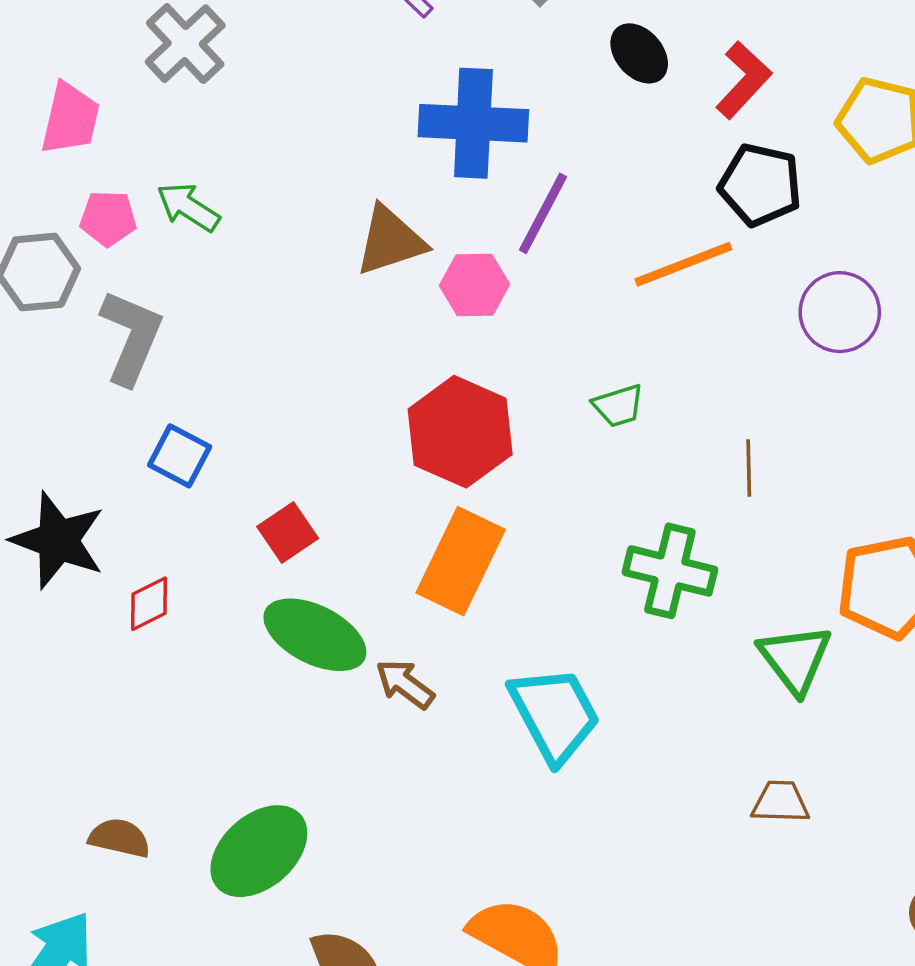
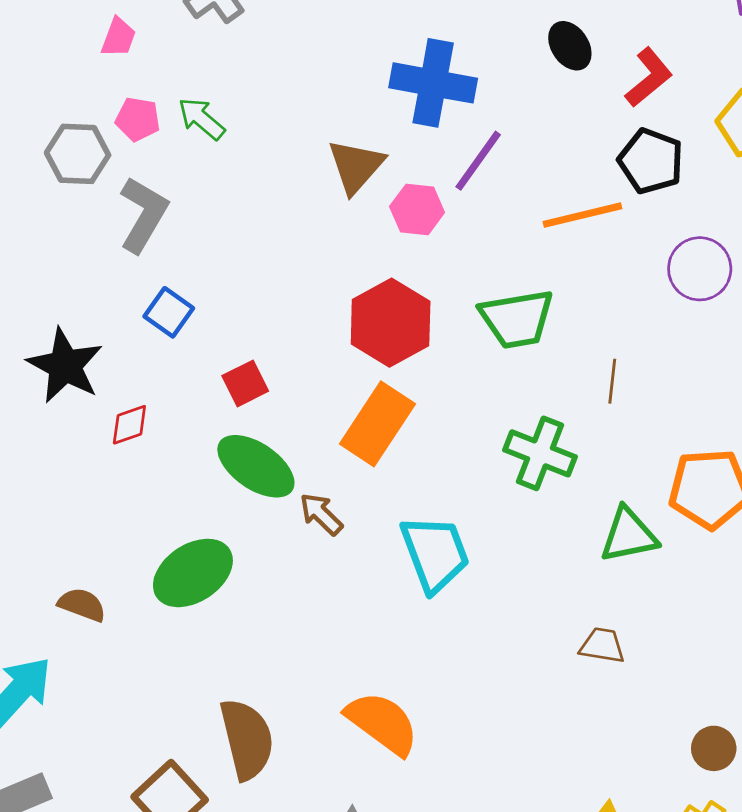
pink trapezoid: (70, 119) -> (118, 37), size x0.7
brown triangle: (390, 241) -> (356, 166), turned -38
green trapezoid: (618, 406) -> (517, 319), size x1.8
green triangle: (795, 659) -> (629, 535), turned 48
green ellipse: (259, 851) -> (193, 573), moved

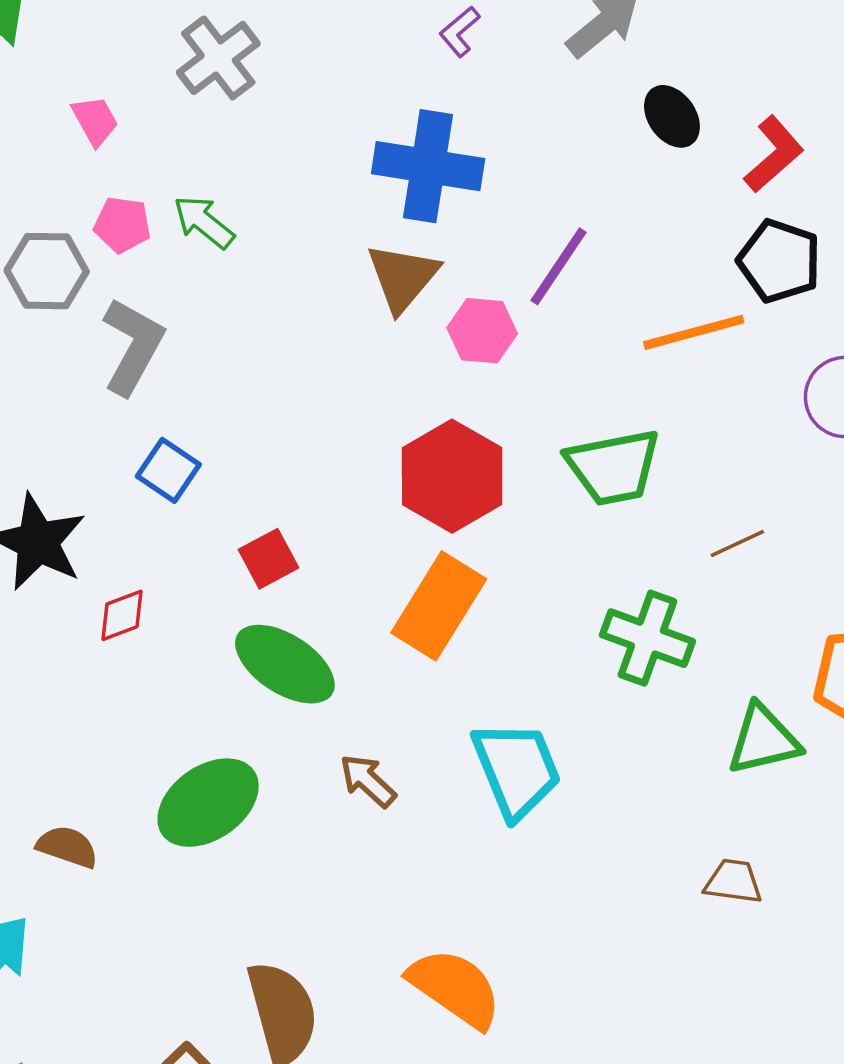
pink trapezoid: (118, 37) -> (95, 121), turned -48
blue cross: (433, 83) -> (428, 166), moved
brown line: (612, 381) -> (737, 543), turned 60
brown arrow: (321, 514) -> (368, 781), moved

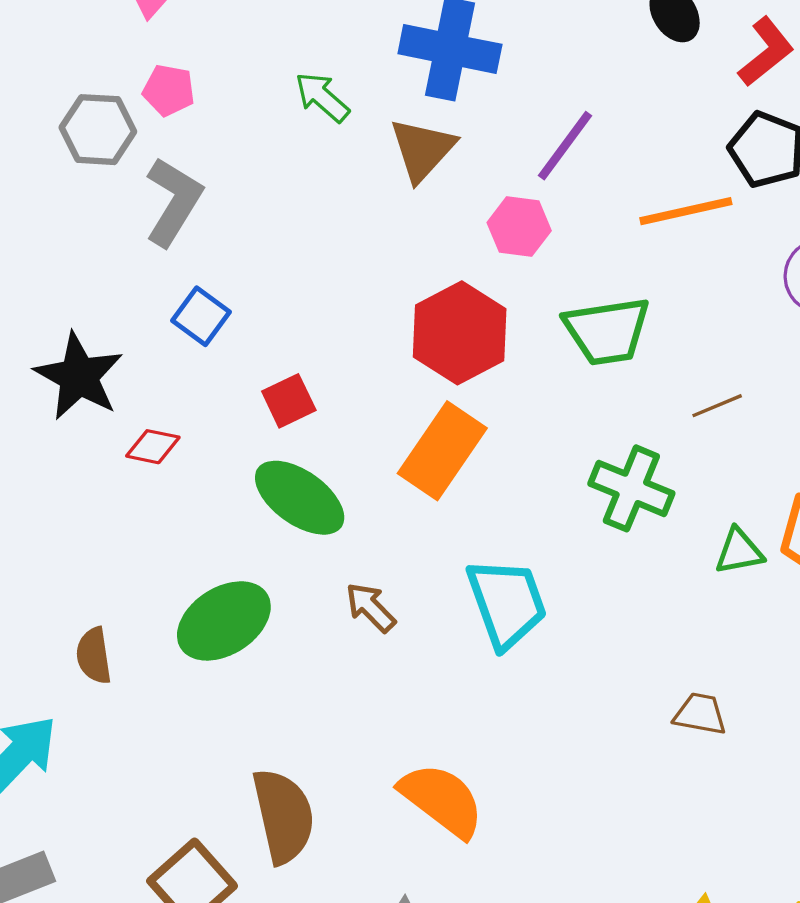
green arrow: (204, 222) -> (322, 97), moved
pink hexagon: (482, 331) -> (519, 227), moved
red diamond: (122, 615) -> (153, 447), turned 30
green triangle: (763, 740) -> (739, 551), moved, size x0.7
brown semicircle: (67, 847) -> (94, 656), turned -120

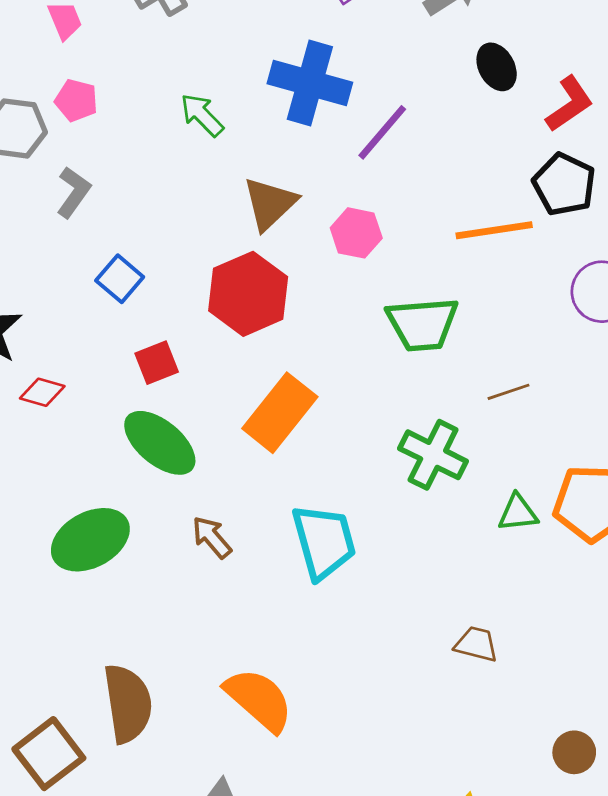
purple line: (565, 146) -> (382, 132), moved
brown triangle: (422, 150) -> (270, 204), moved
gray L-shape: (173, 202) -> (74, 192), size x0.7
blue square: (201, 316) -> (120, 279), moved
red hexagon: (460, 333) -> (248, 294), moved

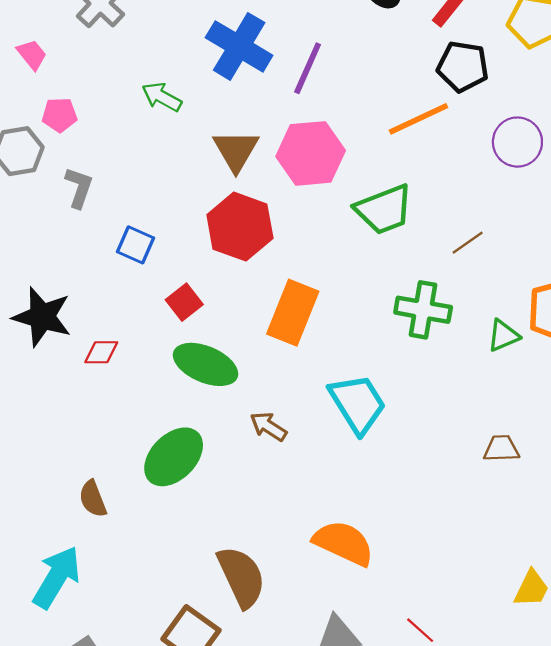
blue cross: (310, 83) -> (239, 46), turned 32
pink hexagon: (356, 233) -> (311, 153), size x1.6

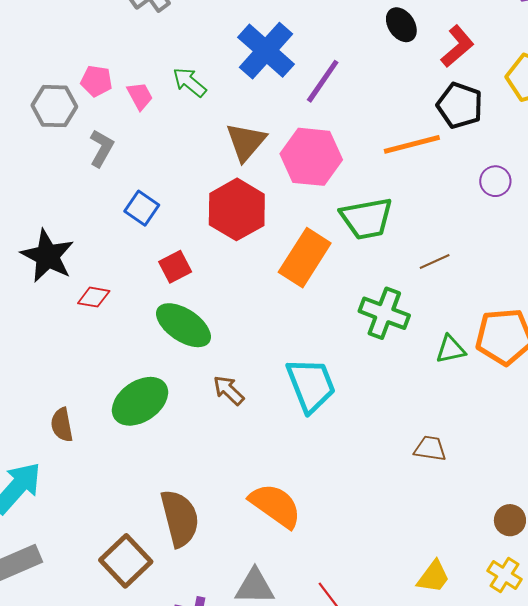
pink trapezoid: (32, 55) -> (140, 96), moved
purple circle: (517, 142) -> (495, 181), size x0.7
orange rectangle: (293, 313) -> (305, 258), moved

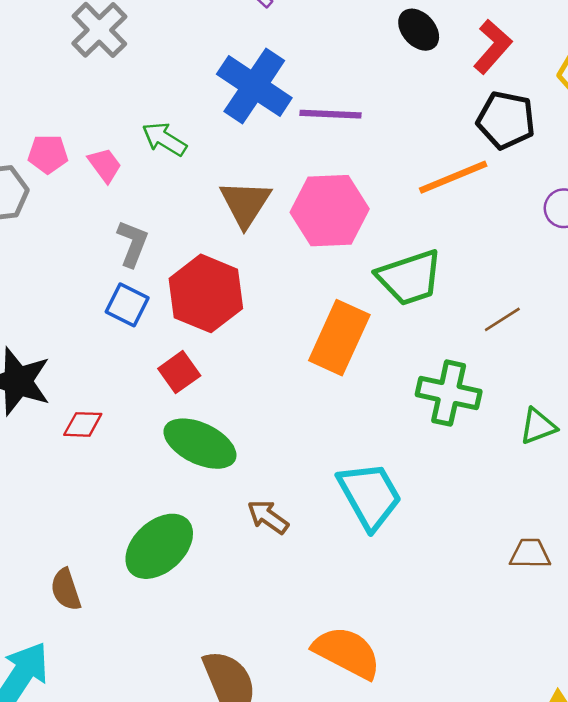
purple line: (323, 81) -> (330, 114), turned 66
gray L-shape: (101, 148) -> (133, 243), moved
red hexagon: (237, 209) -> (206, 293), moved

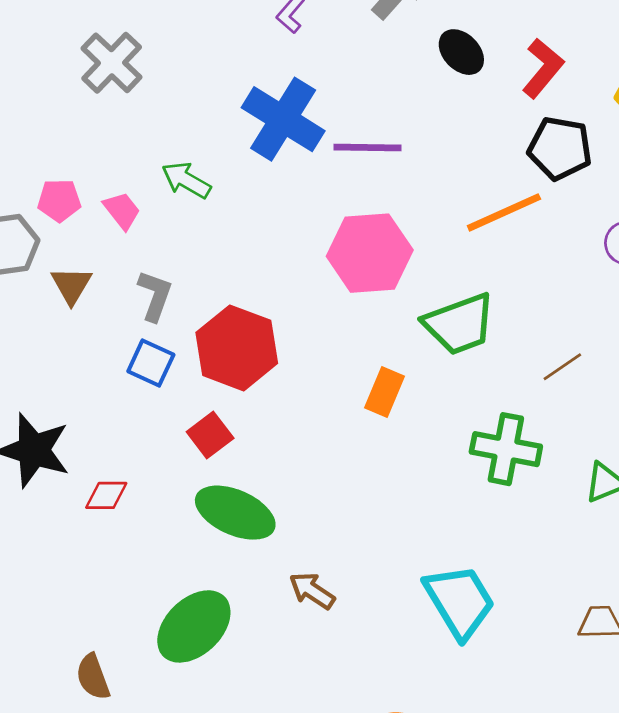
brown triangle: (245, 203) -> (71, 285), moved, size x0.7
orange rectangle: (339, 338) -> (384, 392), size x0.6
cyan trapezoid: (370, 496) -> (460, 601), moved

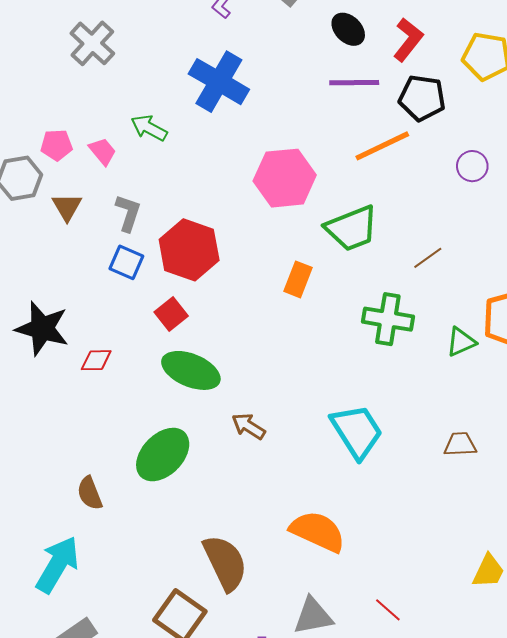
purple line: (367, 147) -> (354, 83), moved

